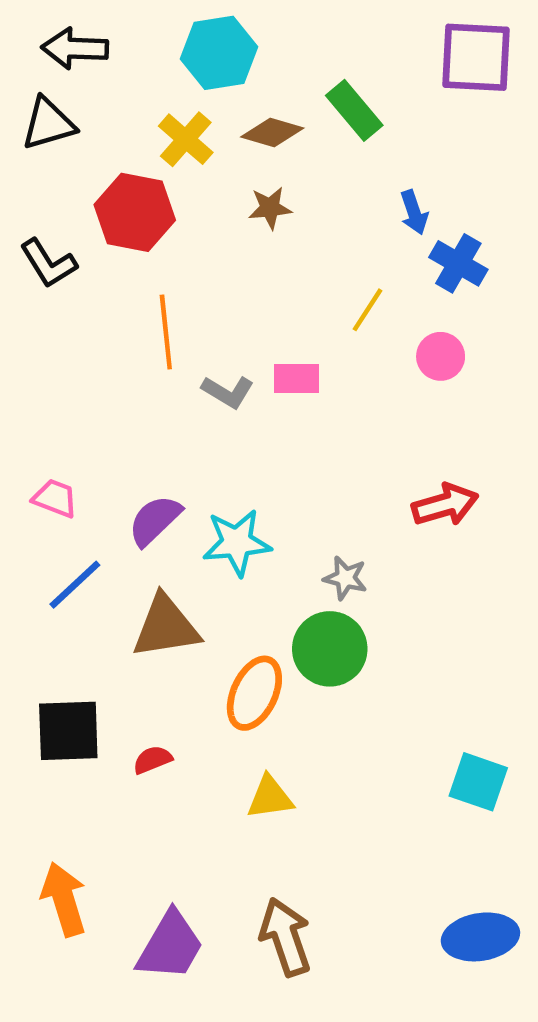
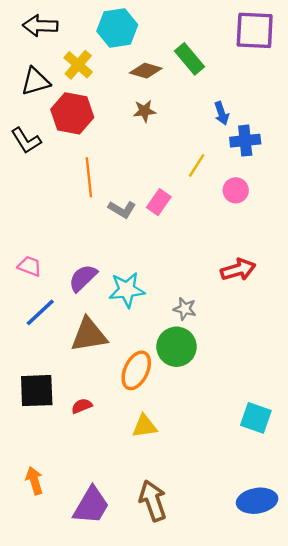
black triangle: (48, 124) -> (36, 81), moved
yellow cross: (186, 139) -> (78, 65), moved
blue cross: (458, 263) -> (245, 141), turned -36
pink rectangle: (297, 379) -> (159, 202), turned -55
orange arrow: (64, 899) -> (34, 481), size x0.7

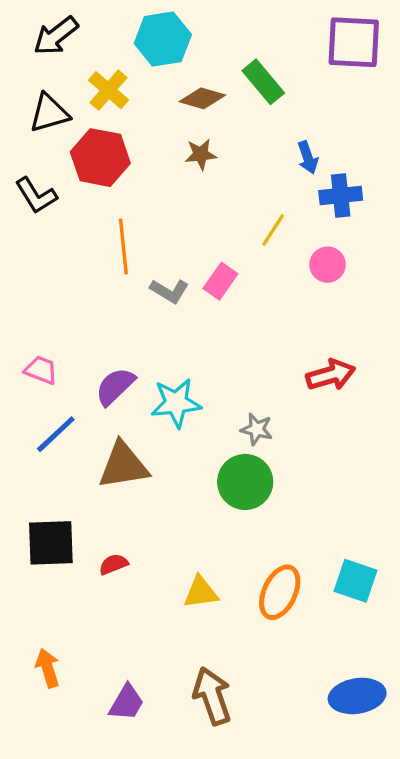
black arrow: (40, 26) -> (56, 36), turned -40
orange ellipse: (136, 370) -> (280, 592), moved
purple trapezoid: (91, 505) -> (127, 703), size x0.7

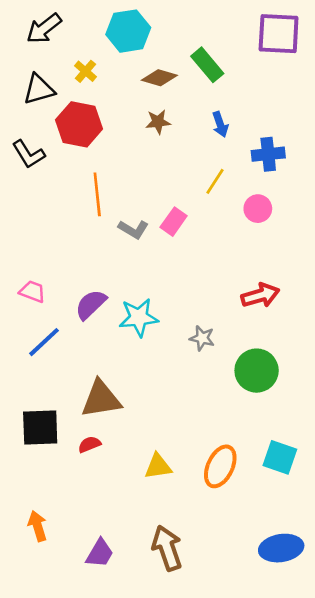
yellow cross: (109, 90) -> (86, 71), size x0.7
blue arrow: (308, 158) -> (220, 124), moved
brown triangle: (123, 465) -> (101, 399), moved
green circle: (245, 482) -> (257, 371), moved

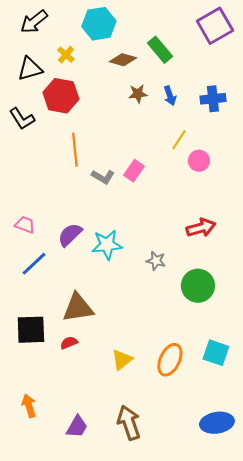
purple square: (279, 34) -> (215, 26), turned -33
brown star: (158, 122) -> (138, 94), moved
blue cross: (268, 154) -> (213, 99), moved
yellow line: (215, 181) -> (179, 140), moved
yellow triangle: (158, 466) -> (122, 360), turned -30

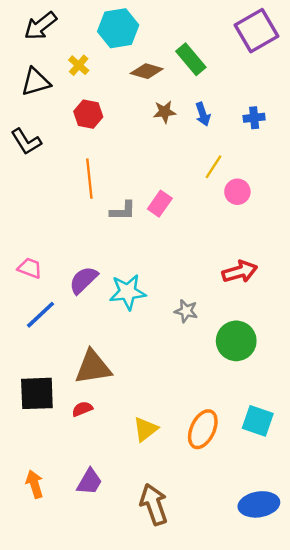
red hexagon: (61, 96) -> (88, 114), moved, size x0.7
blue cross: (213, 99) -> (254, 118), size x0.7
gray L-shape: (103, 177) -> (123, 211), turned -30
purple trapezoid: (77, 427) -> (89, 482), moved

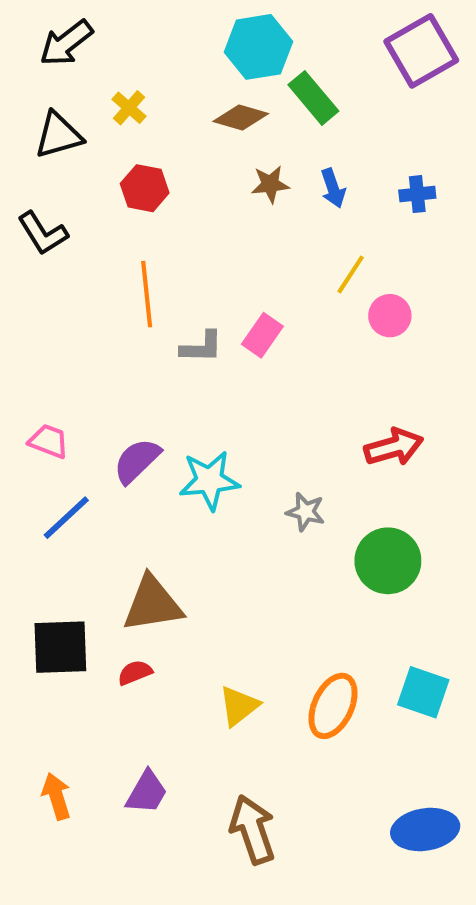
cyan hexagon: (118, 28) -> (258, 47), moved

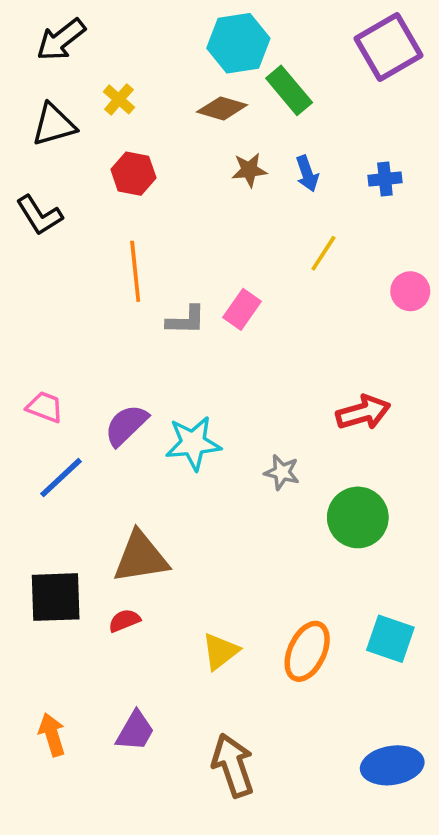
pink circle: (390, 316) -> (410, 291), moved

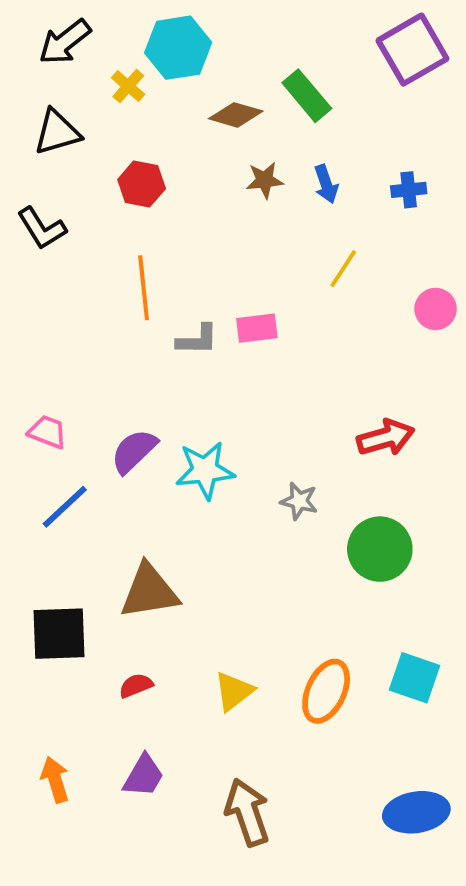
cyan hexagon: (238, 43) -> (178, 48), moved
yellow cross: (119, 99) -> (128, 86), moved
pink rectangle: (242, 309) -> (257, 328), turned 48
red semicircle: (124, 621) -> (136, 685), moved

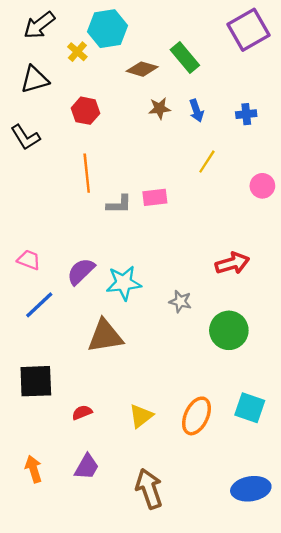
brown triangle: (149, 591) -> (105, 336), moved

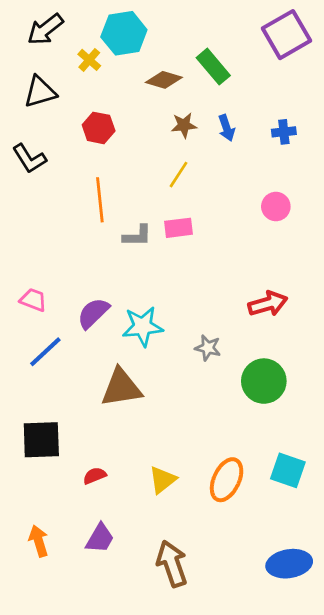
yellow line: (207, 162) -> (179, 175), moved
pink circle: (262, 186) -> (276, 207), moved

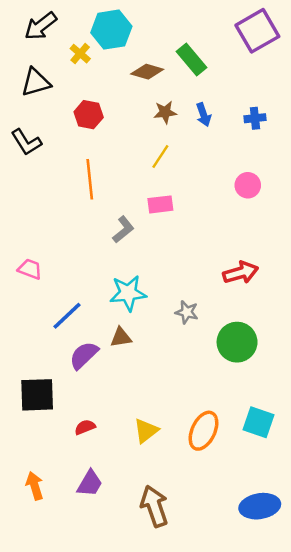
gray L-shape: (137, 236) -> (123, 230), moved, turned -40
purple semicircle: (93, 313) -> (84, 355), moved
blue line: (45, 352) -> (67, 316), moved
brown triangle: (121, 388) -> (121, 337), moved, size x0.6

